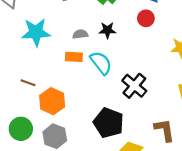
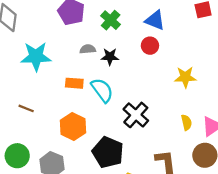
gray semicircle: (80, 34) -> (88, 49), moved
orange hexagon: (52, 101) -> (73, 126), moved

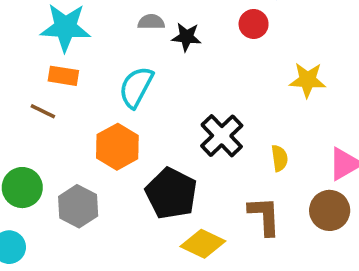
orange rectangle: (74, 83) -> (63, 76), moved
cyan semicircle: (102, 90) -> (136, 87), moved, turned -120
yellow semicircle: (186, 123) -> (279, 158), moved

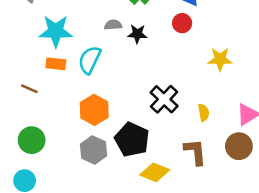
cyan semicircle: (136, 87) -> (90, 60), moved
brown line: (43, 111) -> (29, 89), moved
gray hexagon: (78, 206) -> (94, 150), moved

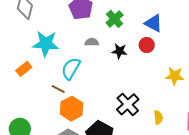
black star: (137, 34) -> (119, 51), moved
orange rectangle: (56, 64) -> (24, 69), moved, turned -49
brown line: (29, 89) -> (58, 89), moved

